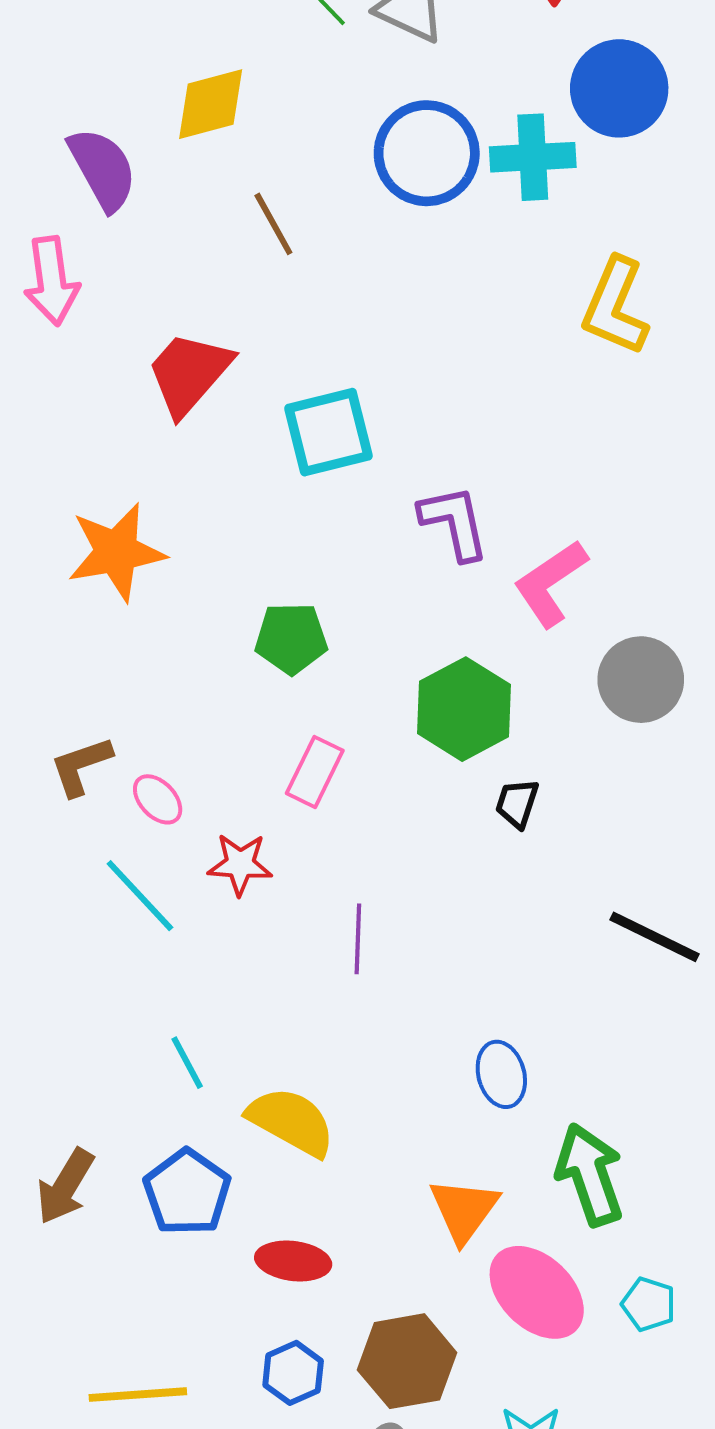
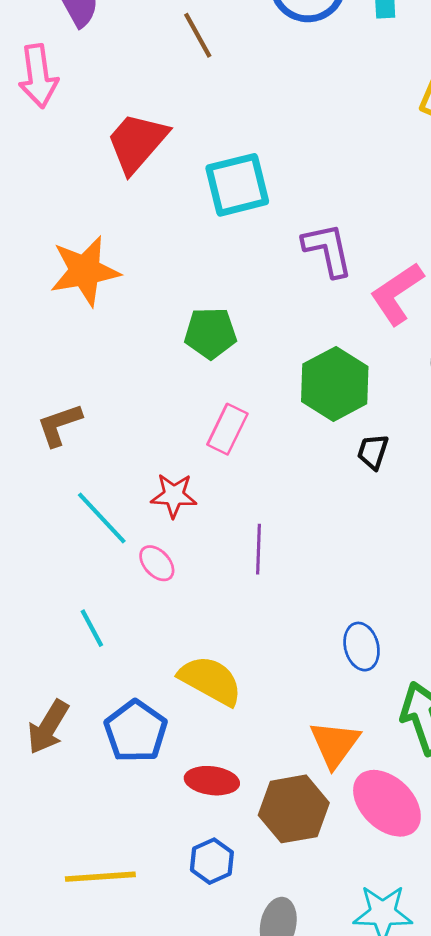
pink ellipse: (158, 799) -> (157, 563), moved
cyan line: (187, 1063) -> (92, 628), moved
brown hexagon: (407, 1361) -> (294, 809), moved

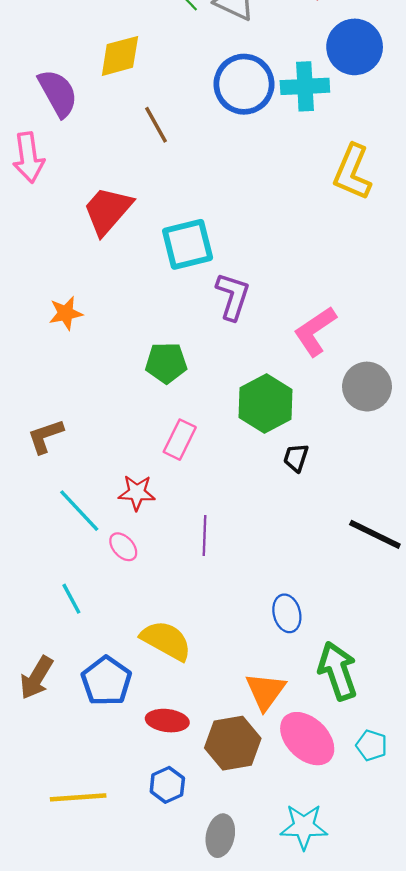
purple L-shape: (328, 250) -> (233, 296), moved, turned 30
orange star: (85, 271) -> (66, 313), size x0.6

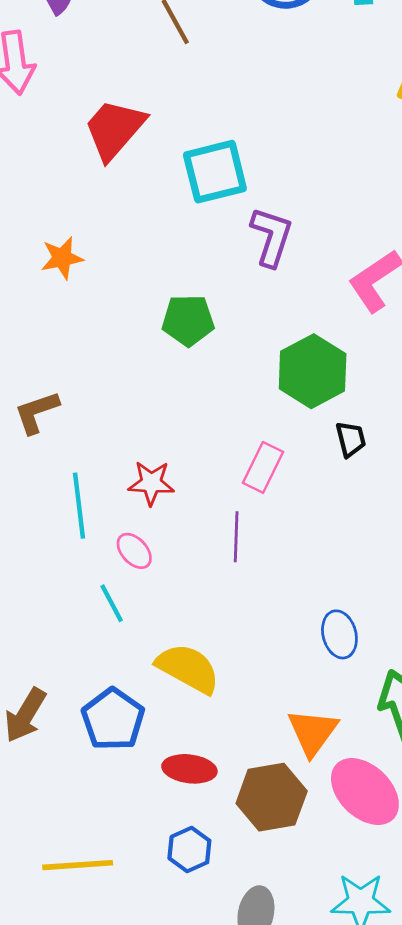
pink rectangle: (180, 440) -> (263, 467), moved
black trapezoid: (296, 458) -> (351, 439), turned 148
cyan line: (79, 511) -> (79, 506), turned 36
cyan line: (71, 599) -> (112, 603), moved

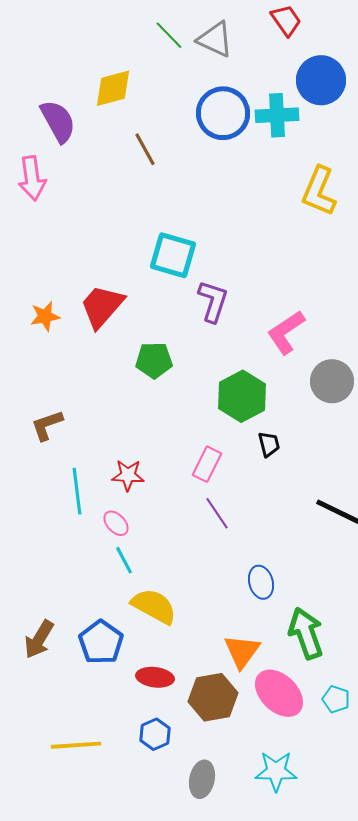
red trapezoid: (114, 129) -> (102, 306), moved
cyan square: (215, 172) -> (173, 255), turned 30
orange star: (62, 258) -> (45, 316), moved
purple line: (236, 537) -> (217, 513), moved, turned -36
cyan line: (112, 603) -> (124, 560), moved

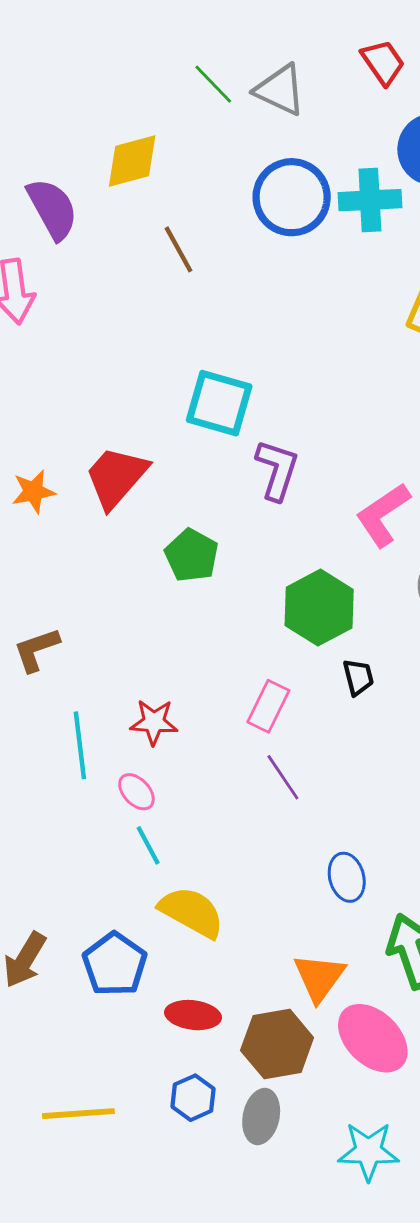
green pentagon: (154, 360) -> (192, 555), turned 30
gray ellipse: (202, 779) -> (261, 1117), moved

